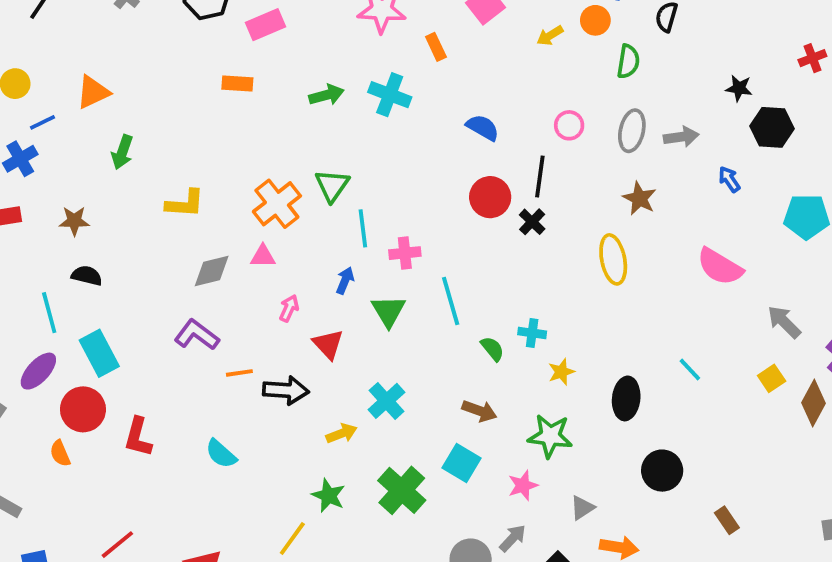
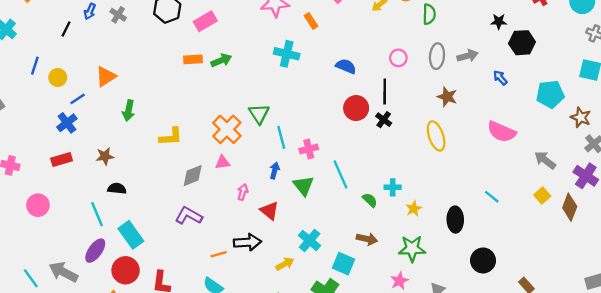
green arrow: (326, 95) -> (221, 60), moved
orange line: (239, 373) -> (219, 254), moved
cyan square: (462, 463) -> (343, 264), moved

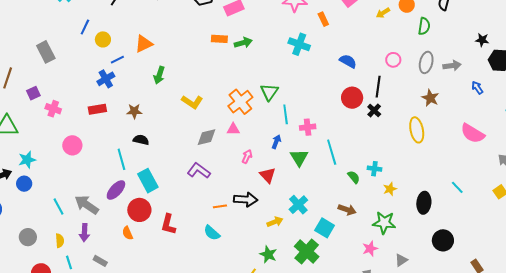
yellow L-shape: (171, 137) -> (192, 102), turned 30

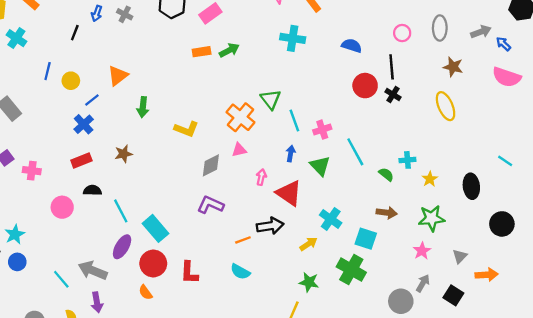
gray arrow: (452, 66) -> (481, 32), moved
pink semicircle: (473, 133) -> (507, 77), moved
black semicircle: (141, 140) -> (92, 190), moved
red triangle: (268, 175) -> (289, 193), size x1.4

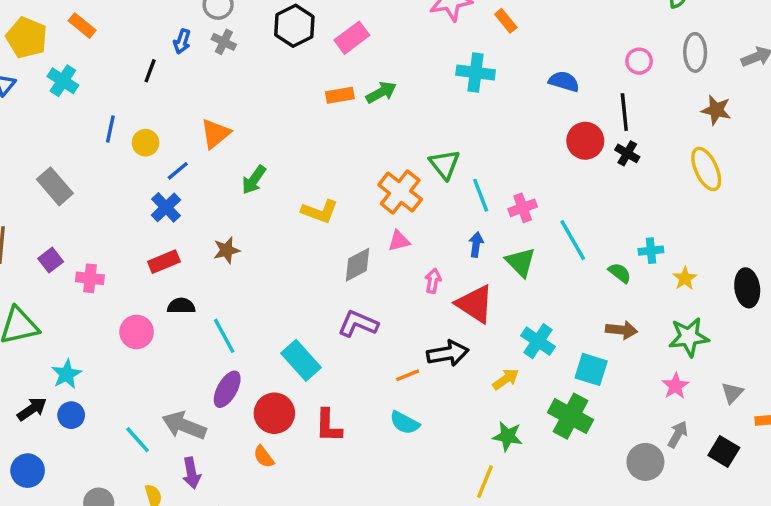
green arrow: (143, 107) -> (254, 180), turned 30
cyan rectangle: (156, 228) -> (301, 360), moved

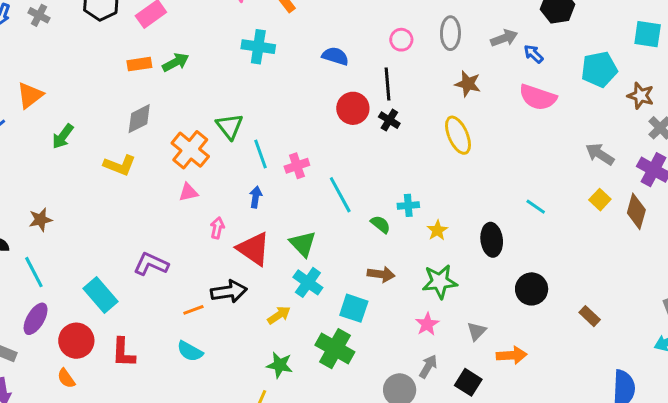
brown star: (227, 250) -> (40, 220), moved
green triangle: (521, 262) -> (303, 244), moved
gray diamond: (357, 265) -> (139, 119), moved

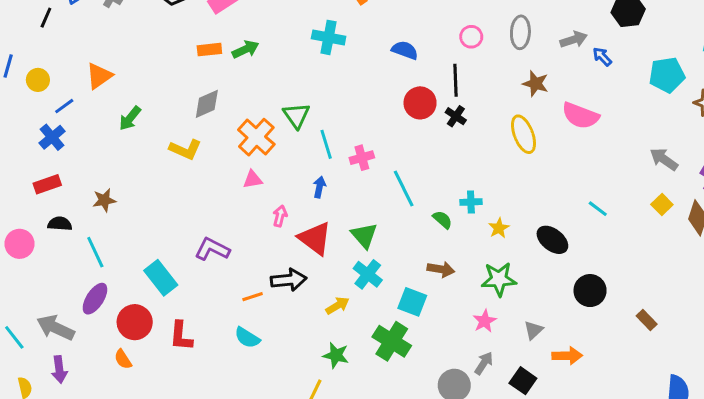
pink semicircle: (538, 97) -> (580, 116), moved
black ellipse: (492, 240) -> (552, 240), turned -48

